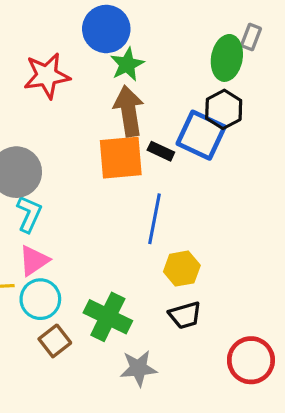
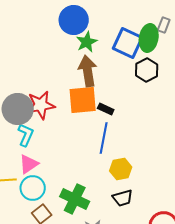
red star: (47, 76) -> (41, 105), moved
blue square: (201, 135) -> (128, 43), moved
black rectangle: (161, 151) -> (106, 109), moved

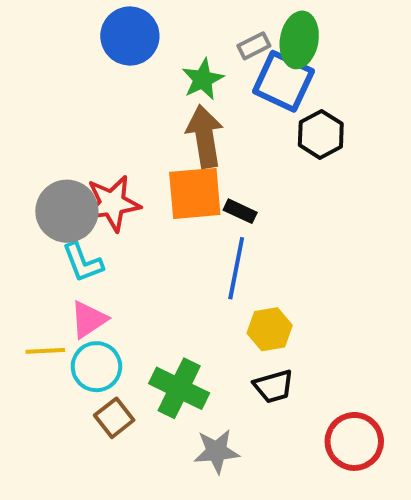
blue circle: (74, 20) -> (130, 36), moved
gray rectangle: (164, 25) -> (254, 46), moved, turned 42
green ellipse: (149, 38) -> (299, 40), moved
cyan L-shape: (26, 135) -> (83, 262), turned 135

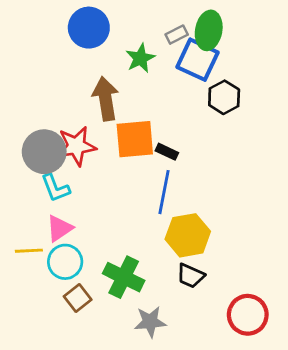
brown arrow: (205, 136) -> (106, 99), moved
yellow hexagon: (270, 329) -> (188, 235), size x1.4
black trapezoid: (274, 386) -> (191, 276), turned 40

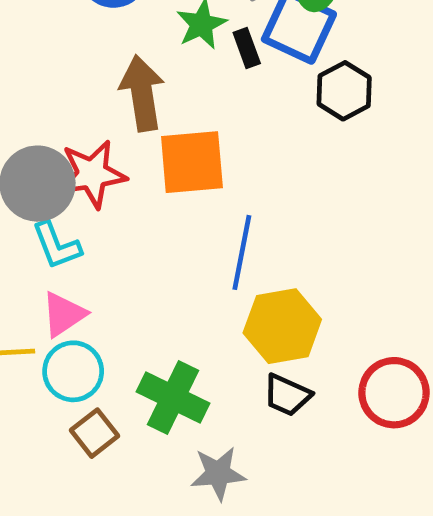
black rectangle: (167, 152) -> (247, 48), moved, turned 45
red circle: (248, 315) -> (394, 393), moved

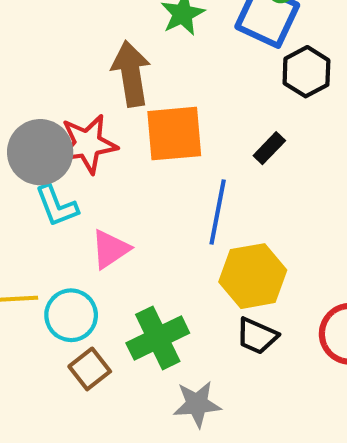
black rectangle: (247, 48) -> (269, 148), moved, turned 64
pink triangle: (64, 314) -> (110, 249), moved
green cross: (173, 397) -> (158, 338), turned 38

